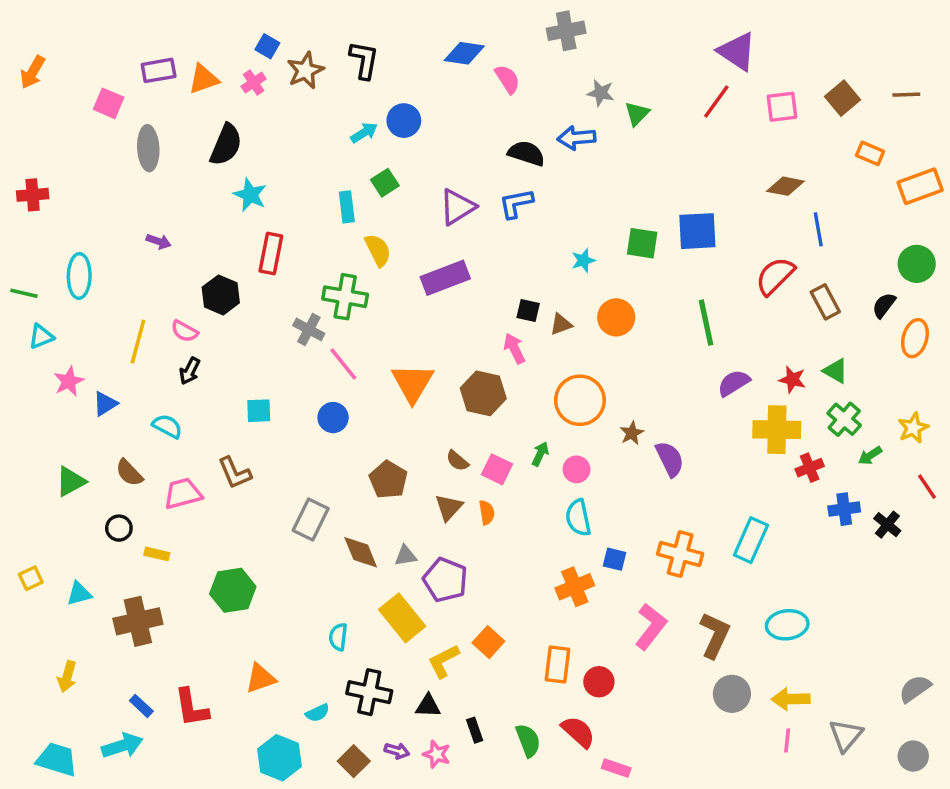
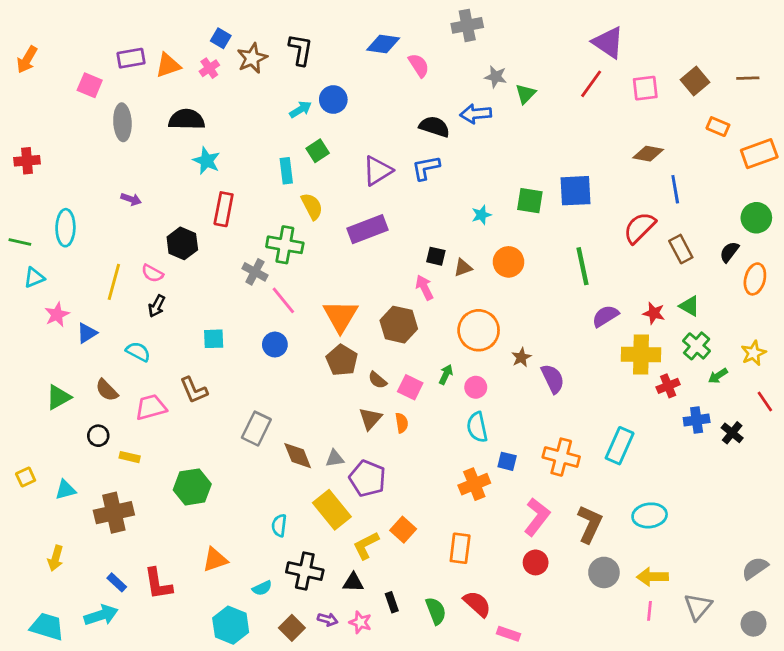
black semicircle: (226, 145) -> (187, 119), turned -112
brown pentagon: (388, 480) -> (342, 360), moved
red circle: (599, 682) -> (536, 562), moved

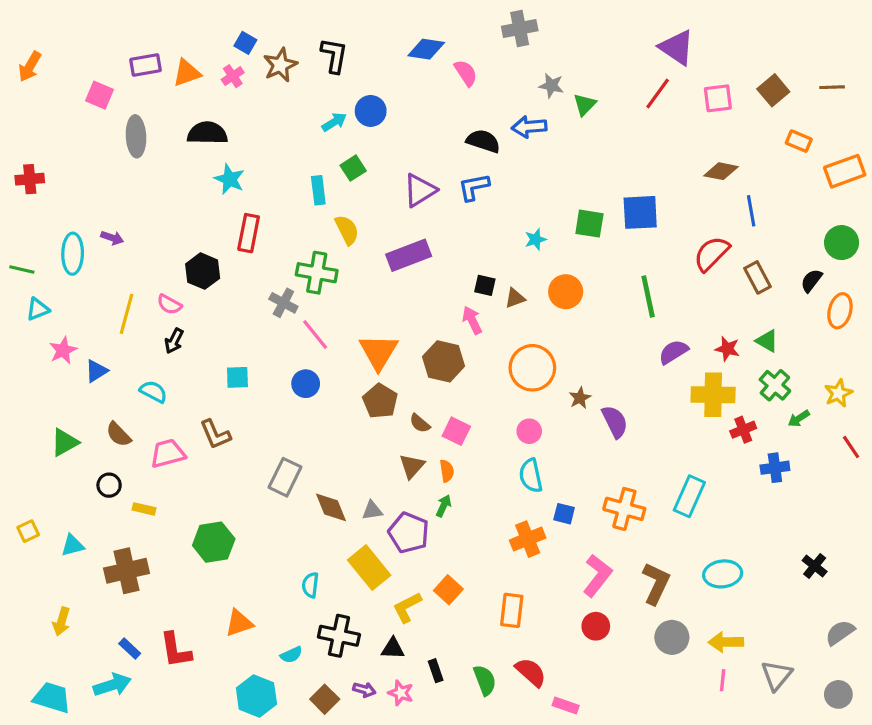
purple arrow: (131, 199) -> (112, 238), moved
green arrow: (446, 374) -> (444, 506), moved
black cross: (732, 433) -> (815, 566), moved

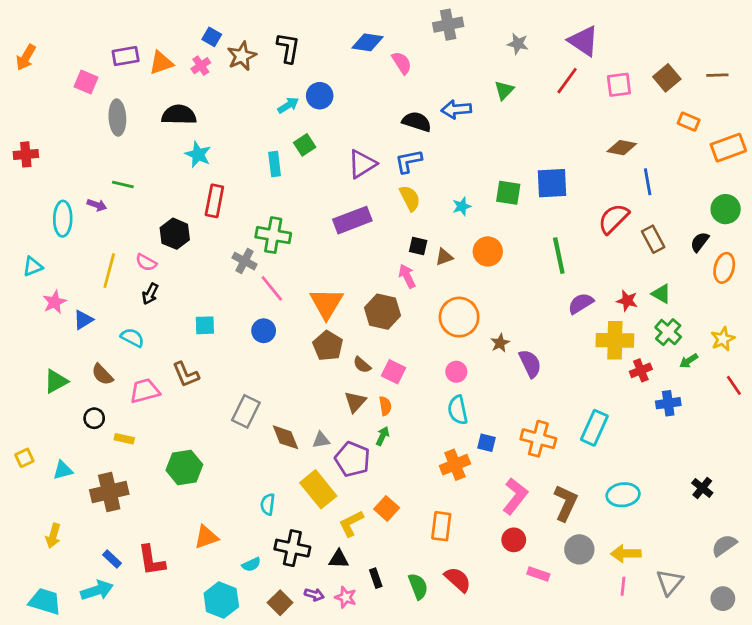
gray star: (551, 86) -> (518, 44), moved
yellow semicircle: (347, 230) -> (410, 198), moved
green line: (22, 270) -> (123, 185), moved
pink rectangle: (566, 706) -> (538, 574), moved

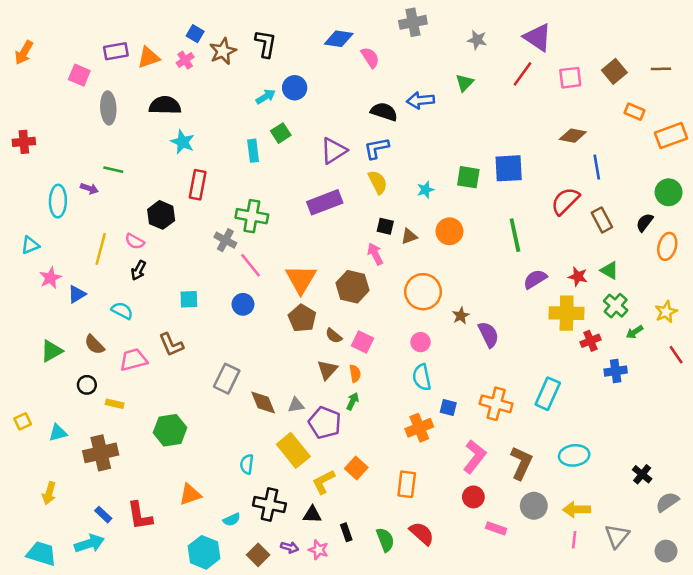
black cross: (702, 488) -> (642, 474), moved

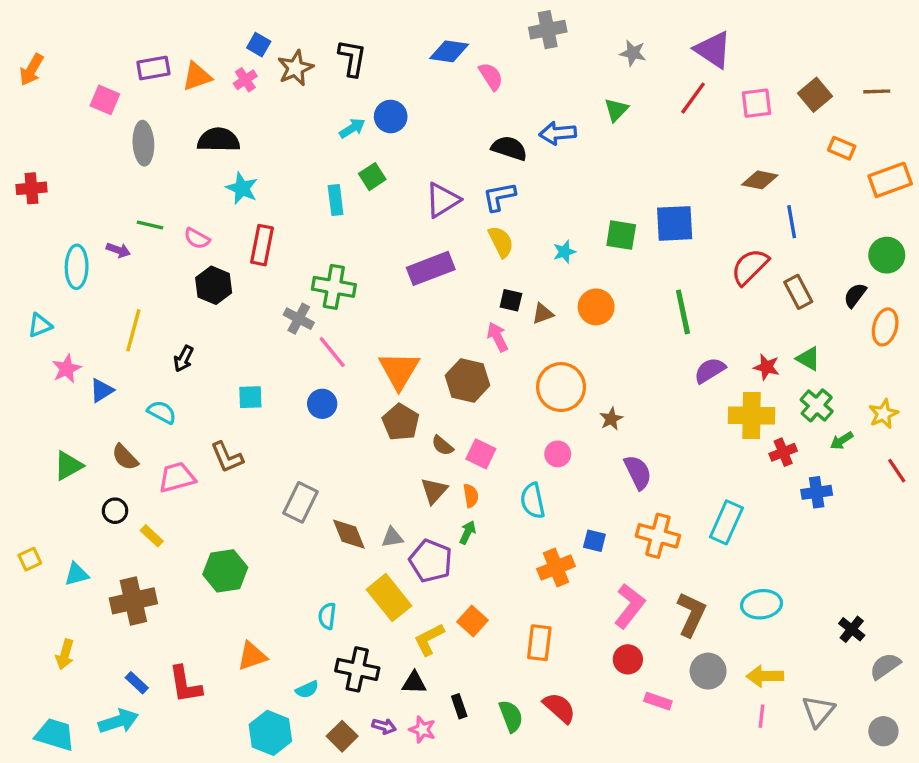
pink semicircle: (135, 241) -> (197, 238), moved
purple semicircle: (488, 335) -> (638, 472), moved
cyan semicircle: (422, 377) -> (533, 501), moved
yellow rectangle: (115, 404) -> (152, 536), turned 30

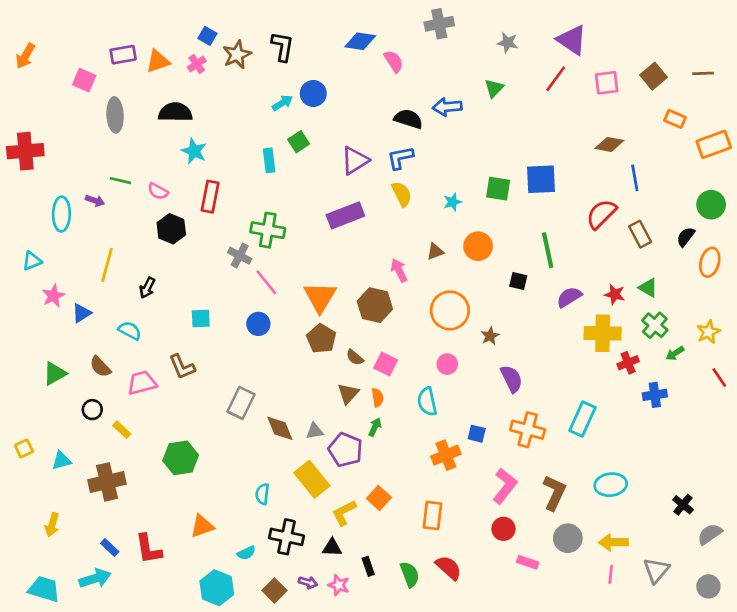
red cross: (31, 188) -> (25, 151), size x1.5
black square: (511, 300) -> (518, 281), moved

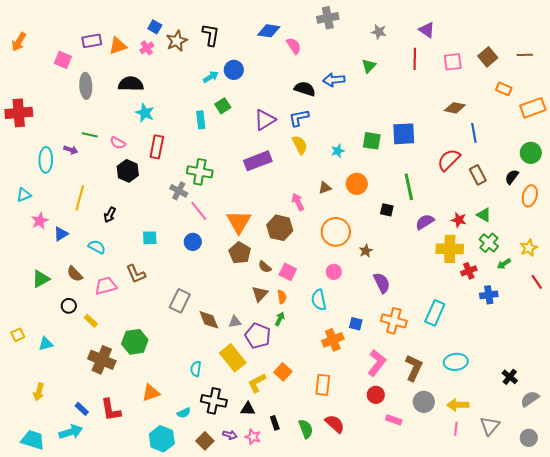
purple triangle: (572, 40) -> (427, 30), size x0.7
red line: (556, 79) -> (415, 59), turned -35
brown cross: (107, 482) -> (102, 360), moved, turned 36

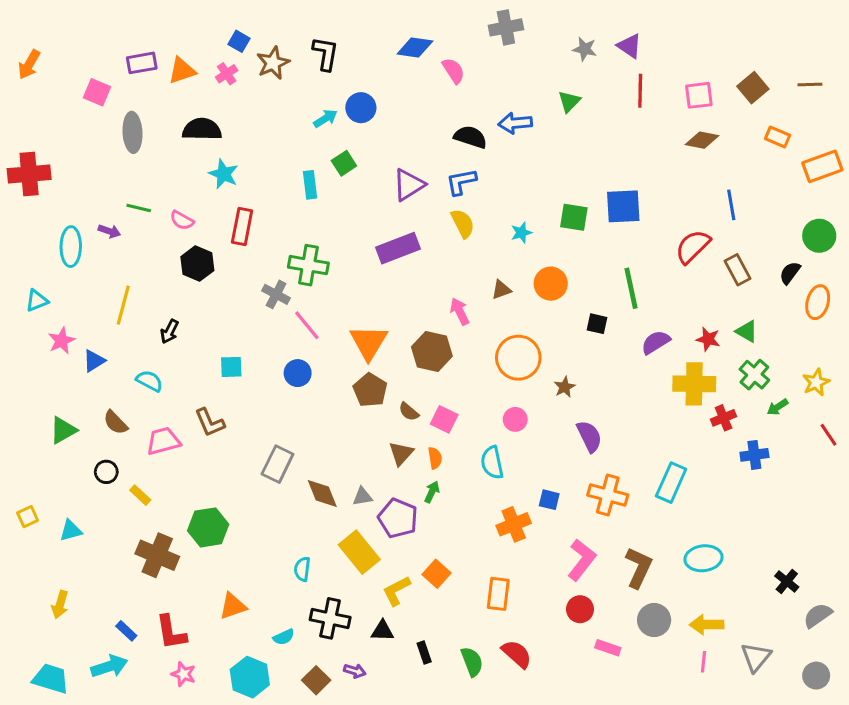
purple triangle: (427, 30) -> (629, 46), moved
brown diamond: (455, 108) -> (702, 140), moved
pink star: (253, 437) -> (183, 674), moved

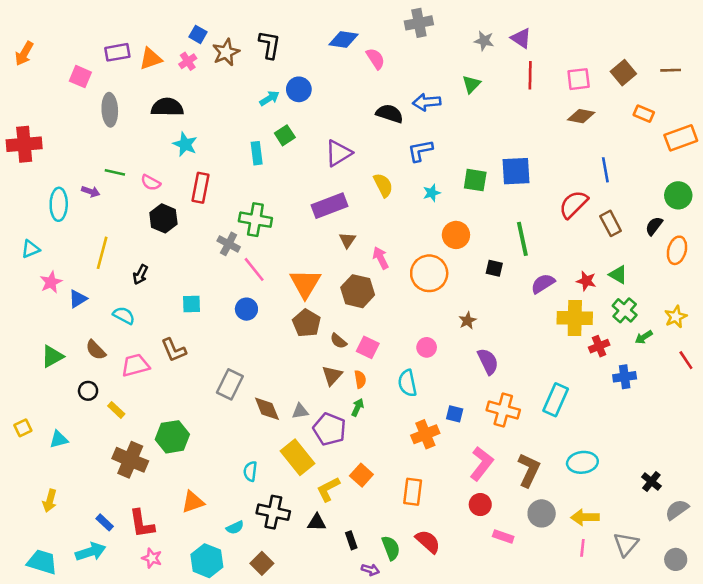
blue L-shape: (461, 182) -> (420, 151), moved
brown triangle: (501, 290) -> (347, 240), moved, turned -36
orange circle: (518, 358) -> (429, 273), moved
purple arrow: (355, 671) -> (370, 570), moved

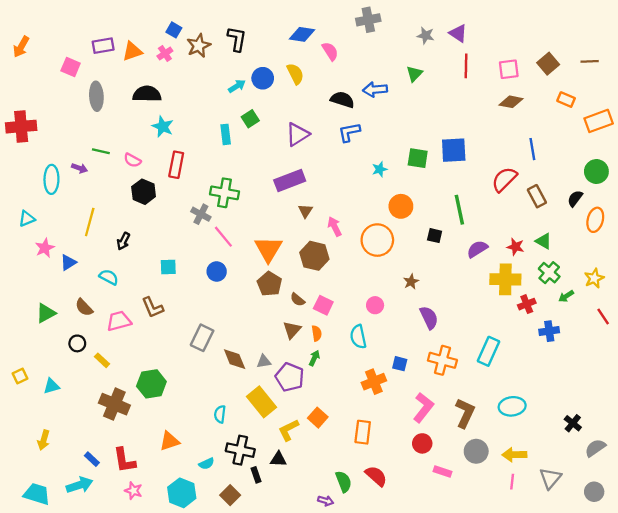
blue L-shape: (420, 151) -> (349, 132), moved
yellow semicircle: (383, 185) -> (295, 74), moved
black rectangle: (351, 540) -> (256, 475), moved

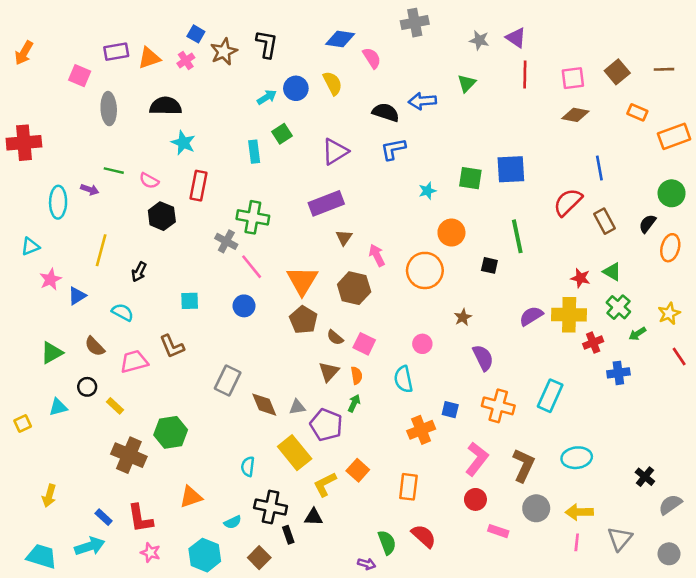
purple semicircle: (477, 249) -> (531, 316), moved
cyan triangle: (51, 386) -> (58, 407), moved

